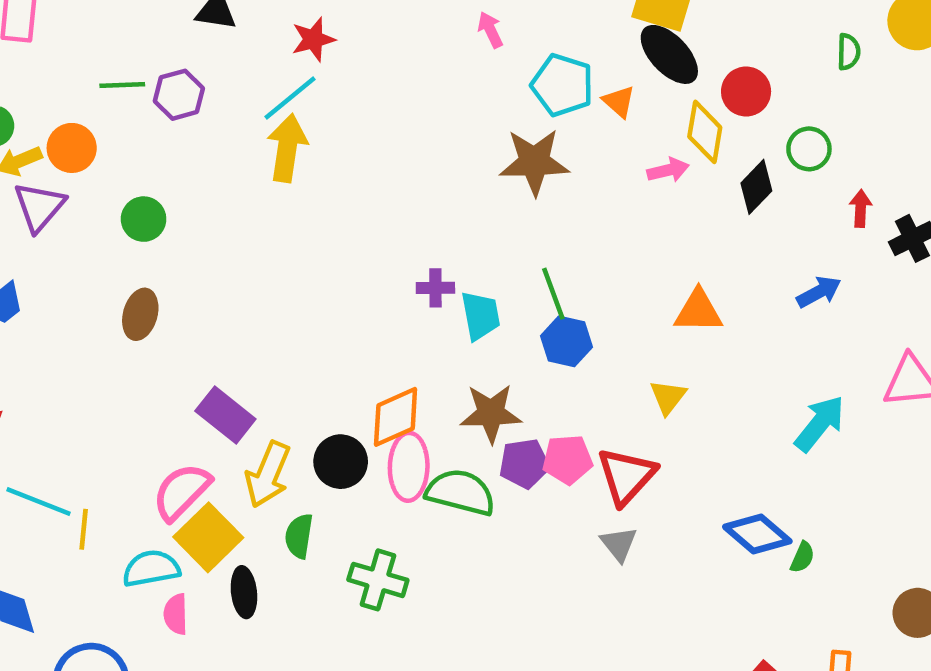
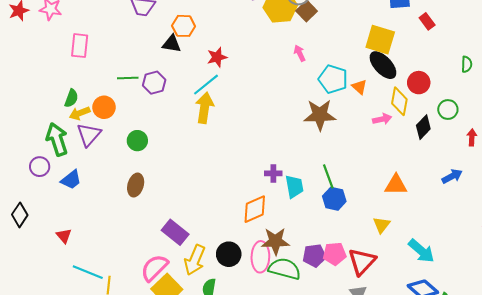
brown star: (491, 413) -> (275, 241), moved
orange diamond: (396, 417) -> (255, 209), moved
cyan arrow: (820, 424) -> (421, 251), moved, turned 92

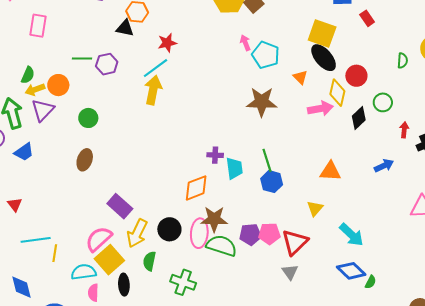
cyan pentagon: (333, 79) -> (266, 55), moved
pink arrow: (382, 119) -> (320, 109), size x1.4
cyan line: (88, 272) -> (36, 240), turned -32

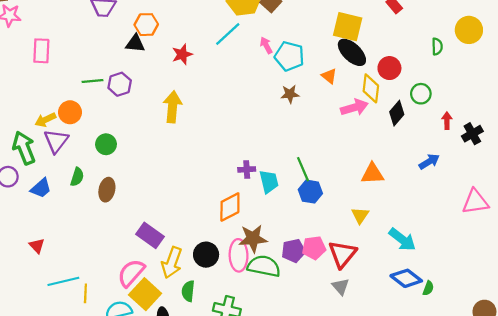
cyan line: (156, 68) -> (228, 34), moved
green semicircle: (28, 75) -> (77, 177), moved
brown star: (262, 102) -> (290, 94), moved, size x0.6

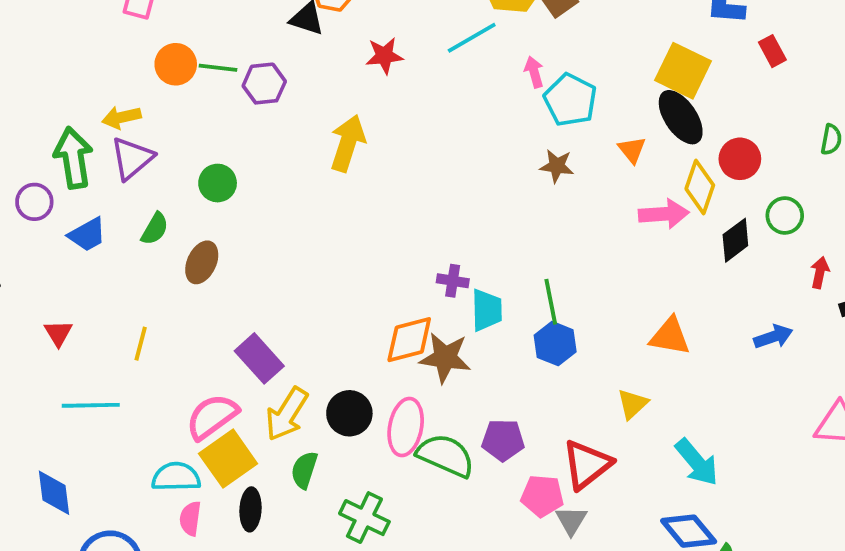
orange circle: (70, 112) -> (176, 64), moved
brown star: (253, 238) -> (445, 358), moved
pink pentagon: (314, 248) -> (542, 496), moved
yellow line: (85, 293) -> (141, 344), moved

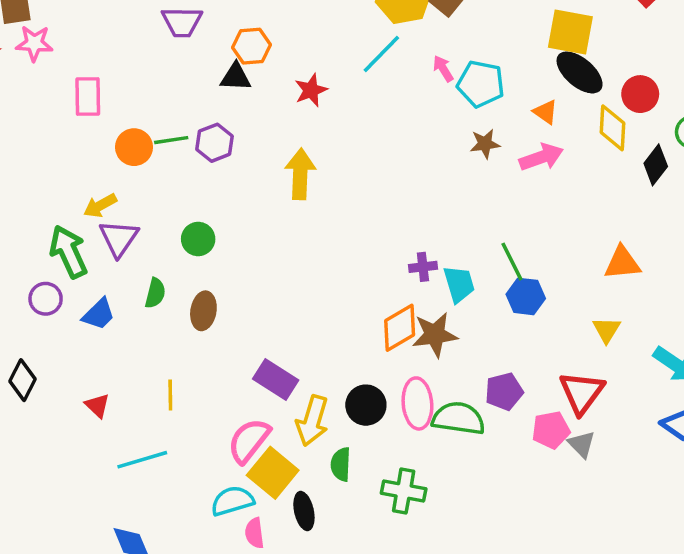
pink arrow: (664, 214) -> (541, 157), moved

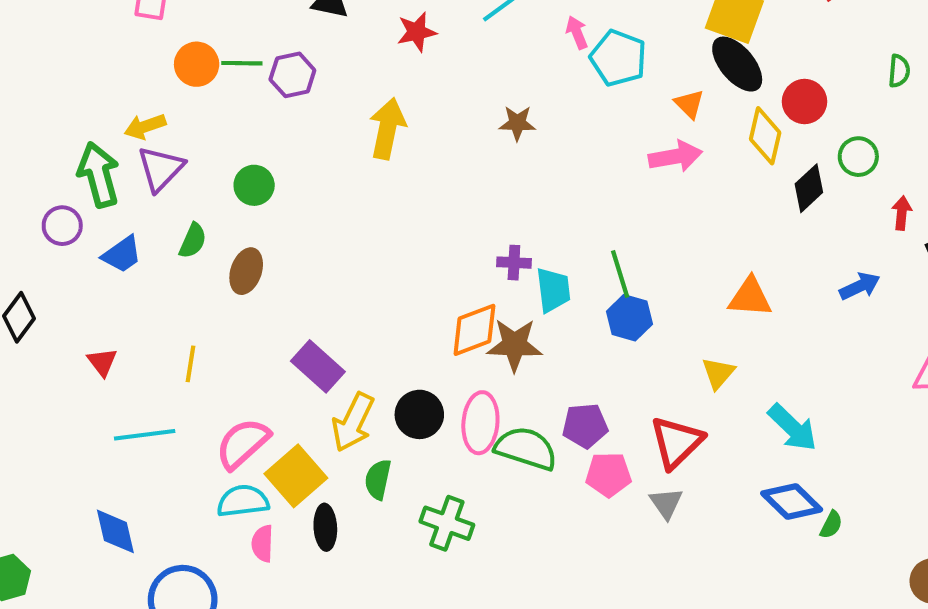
brown star: (485, 144) -> (517, 123), moved
pink pentagon: (551, 430) -> (608, 475), moved
pink semicircle: (249, 441) -> (243, 443), moved

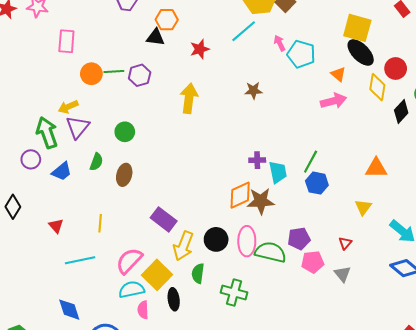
green line: (620, 274) -> (311, 162), turned 50
red triangle: (676, 442) -> (345, 243), size x0.5

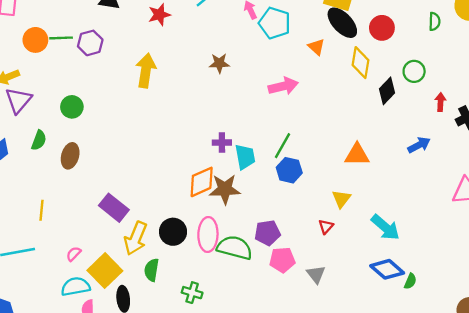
red circle: (396, 69) -> (382, 28), moved
pink arrow: (333, 101) -> (283, 86), moved
red triangle: (345, 243) -> (326, 227), moved
pink semicircle: (129, 261) -> (74, 254), size x0.5
green cross: (234, 293) -> (192, 293), size x0.7

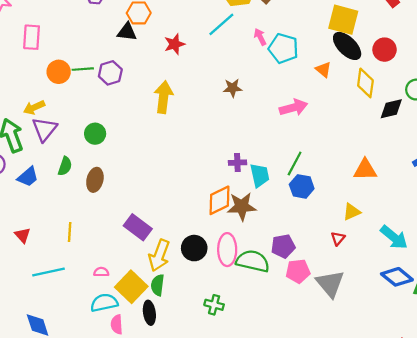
black diamond: (387, 91) -> (391, 109), turned 35
yellow triangle: (341, 199) -> (352, 212), turned 30
pink semicircle: (74, 254) -> (101, 272), turned 48
green semicircle: (152, 270) -> (158, 285), moved
gray triangle: (316, 274) -> (330, 284), size x1.6

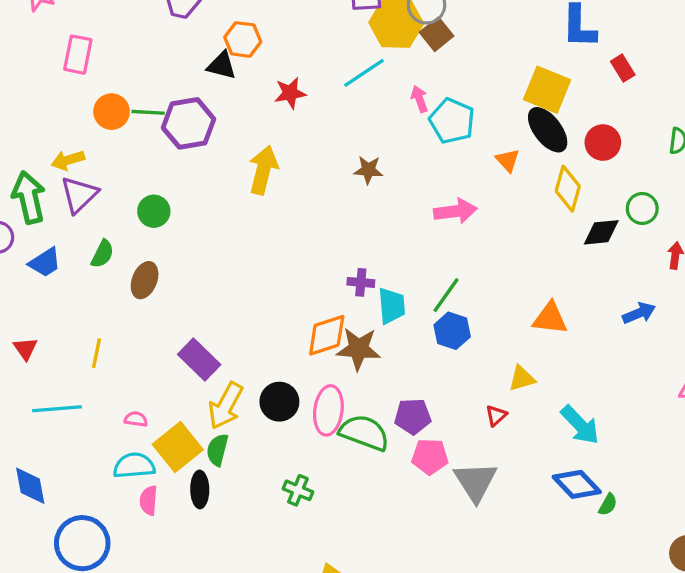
purple hexagon: (110, 73) -> (189, 123), size x1.4

